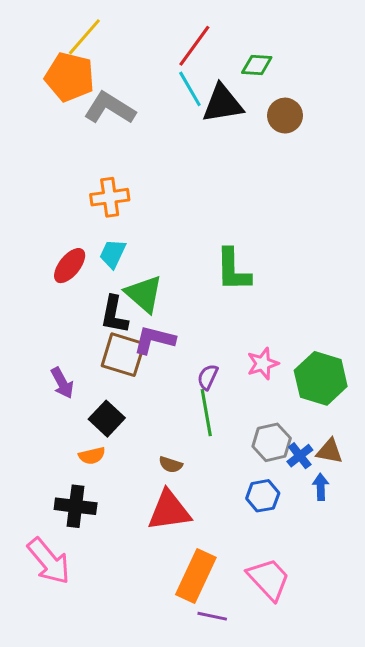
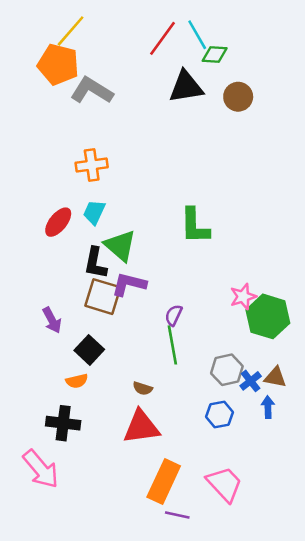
cyan line: (190, 89) -> (197, 35), moved
pink star: (263, 364) -> (243, 297), moved

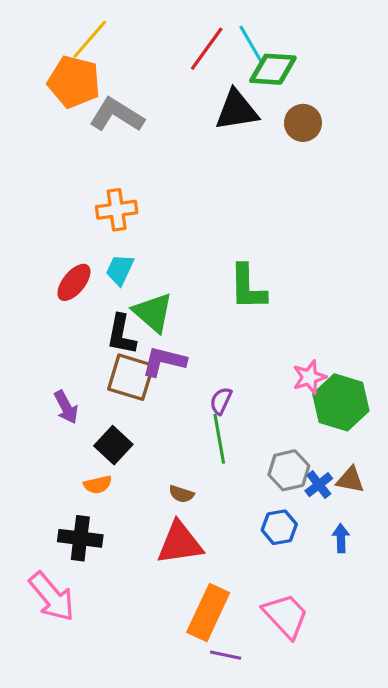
green diamond: (215, 55) -> (273, 69), size x1.4
blue arrow: (268, 407) -> (341, 538), moved

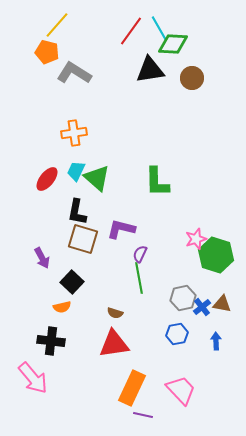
orange pentagon: (74, 82) -> (47, 52), size x0.7
green triangle: (153, 312) -> (97, 178), moved
purple L-shape: (164, 361) -> (121, 229), moved

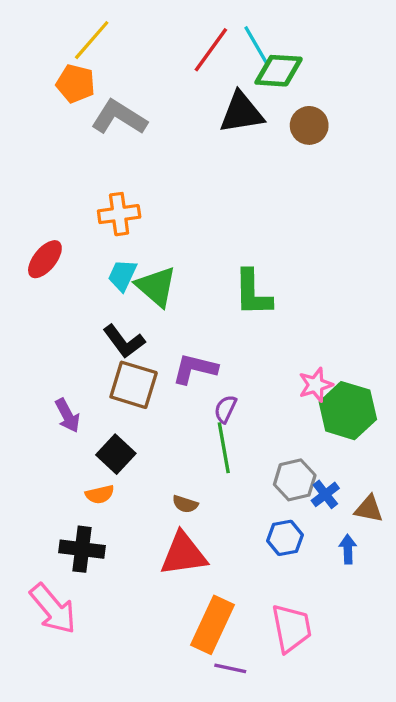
red ellipse: (47, 179) -> (45, 259), moved
black L-shape: (77, 212) -> (124, 341), turned -48
brown triangle: (222, 304) -> (369, 509), moved
pink trapezoid: (181, 390) -> (291, 628), turned 32

